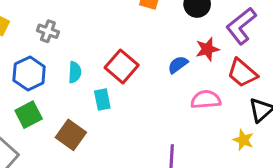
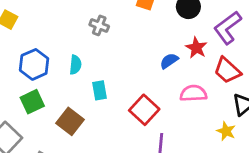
gray cross: (48, 31) -> (99, 25), moved
red star: (207, 49) -> (196, 48), turned -30
red square: (122, 66) -> (144, 110), moved

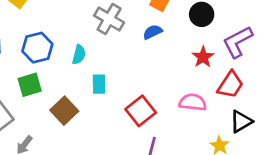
gray cross: (99, 25) -> (109, 19), size x1.5
blue semicircle: (169, 61) -> (153, 32), moved
red trapezoid: (227, 70) -> (230, 85), turned -108

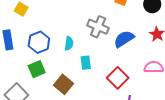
gray cross: (109, 19) -> (98, 27), moved
blue semicircle: (153, 32) -> (124, 39), moved, size x1.5

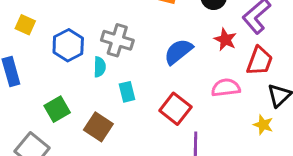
gray cross: (98, 27) -> (117, 40), moved
blue hexagon: (39, 42) -> (68, 45), moved

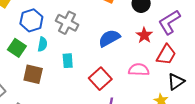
cyan semicircle: (100, 67) -> (42, 44), moved
green square: (57, 109) -> (17, 48), moved, turned -36
brown square: (98, 127) -> (33, 74), moved, turned -30

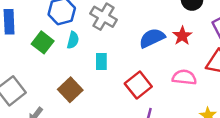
red star: (144, 35) -> (182, 36), moved
brown square: (33, 74) -> (70, 90), moved, turned 30

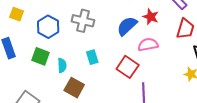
cyan semicircle: (73, 40) -> (62, 65), moved
pink semicircle: (184, 77) -> (148, 45), moved

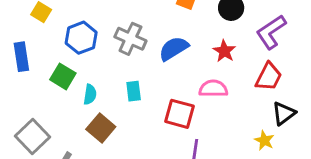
blue semicircle: (127, 26) -> (174, 49), moved
red square: (128, 67) -> (179, 114), turned -30

